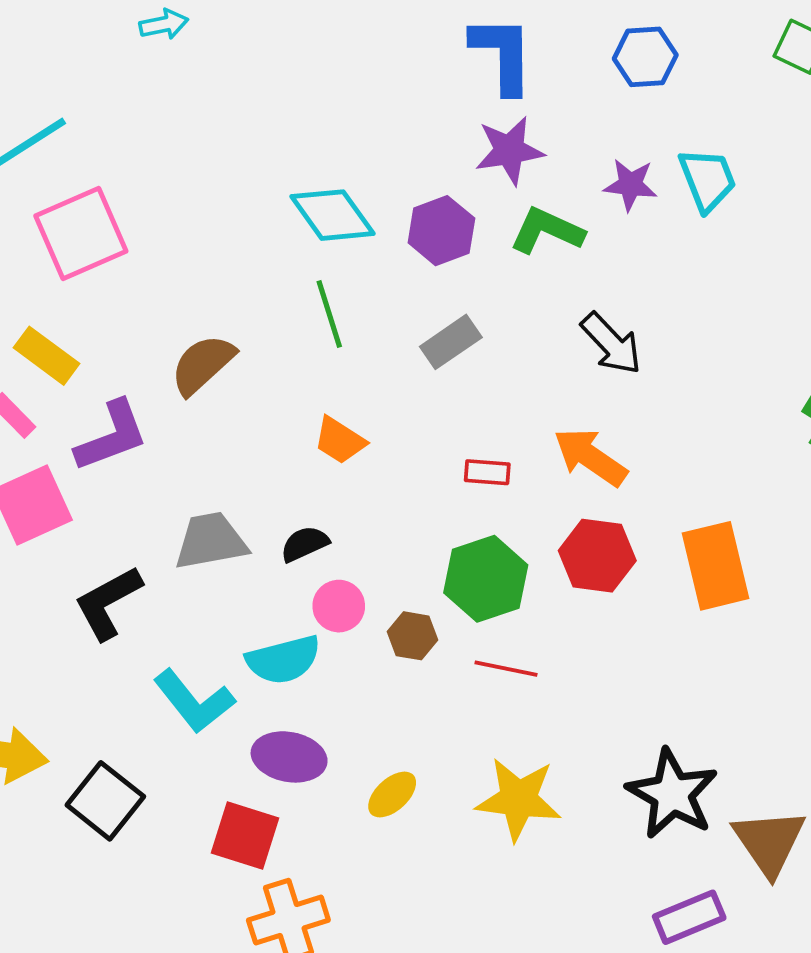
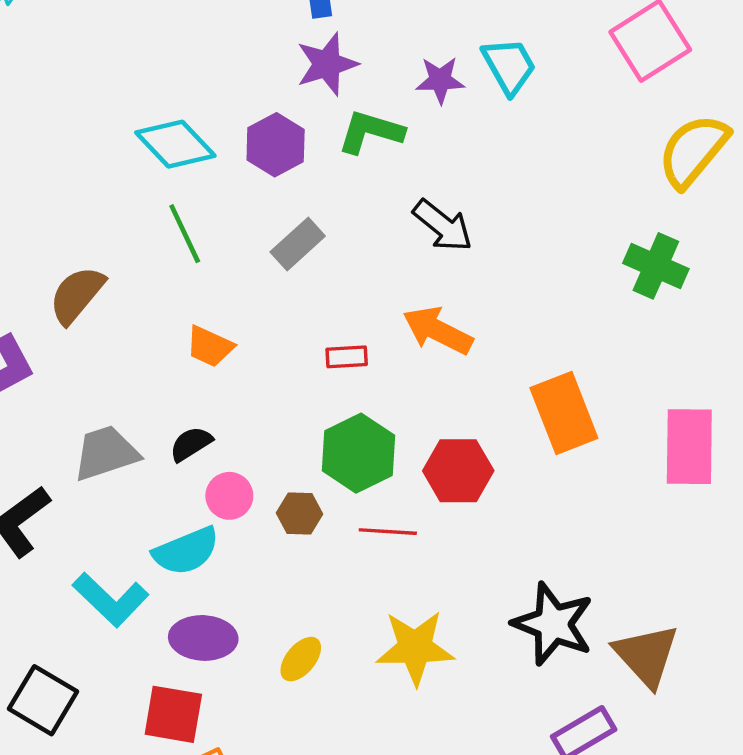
red hexagon: (597, 556) -> (458, 471), moved

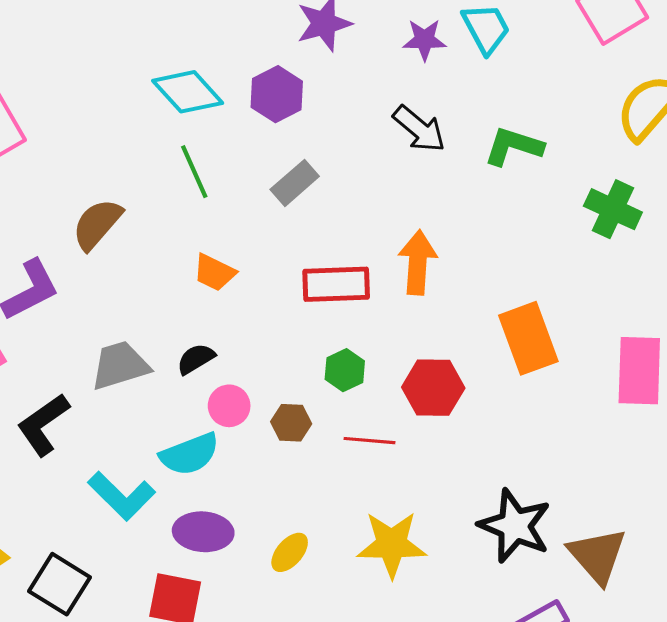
green L-shape: (371, 132) -> (514, 146), moved
black arrow: (443, 226) -> (419, 129), moved
orange arrow: (438, 330) -> (418, 263), turned 66
red rectangle: (347, 357) -> (336, 284), size x1.8
green hexagon: (358, 453) -> (345, 370), size x0.6

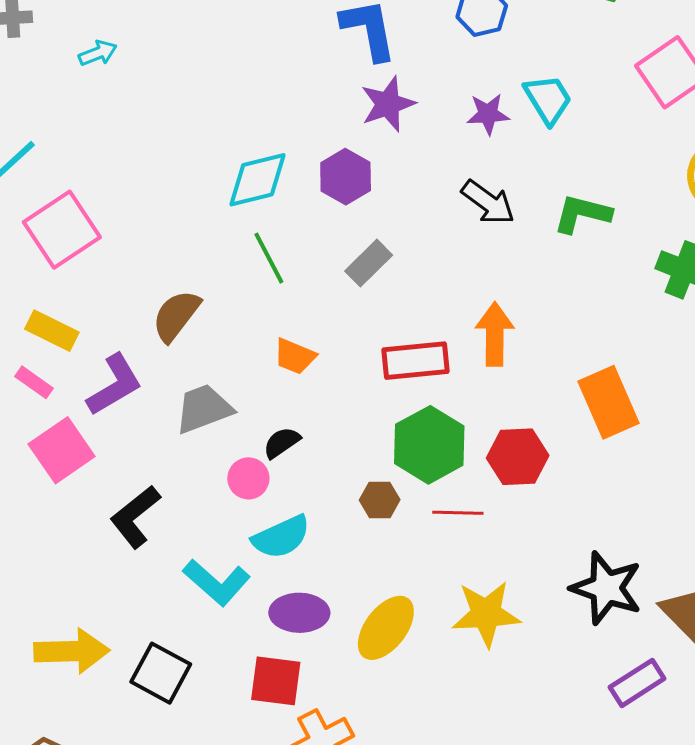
cyan diamond: (188, 92) -> (257, 180), turned -58
gray trapezoid: (120, 365) -> (204, 409), moved
green hexagon: (345, 370) -> (429, 445), size x1.8
pink circle: (229, 406) -> (248, 478), moved
yellow ellipse: (290, 552) -> (386, 628), size x1.6

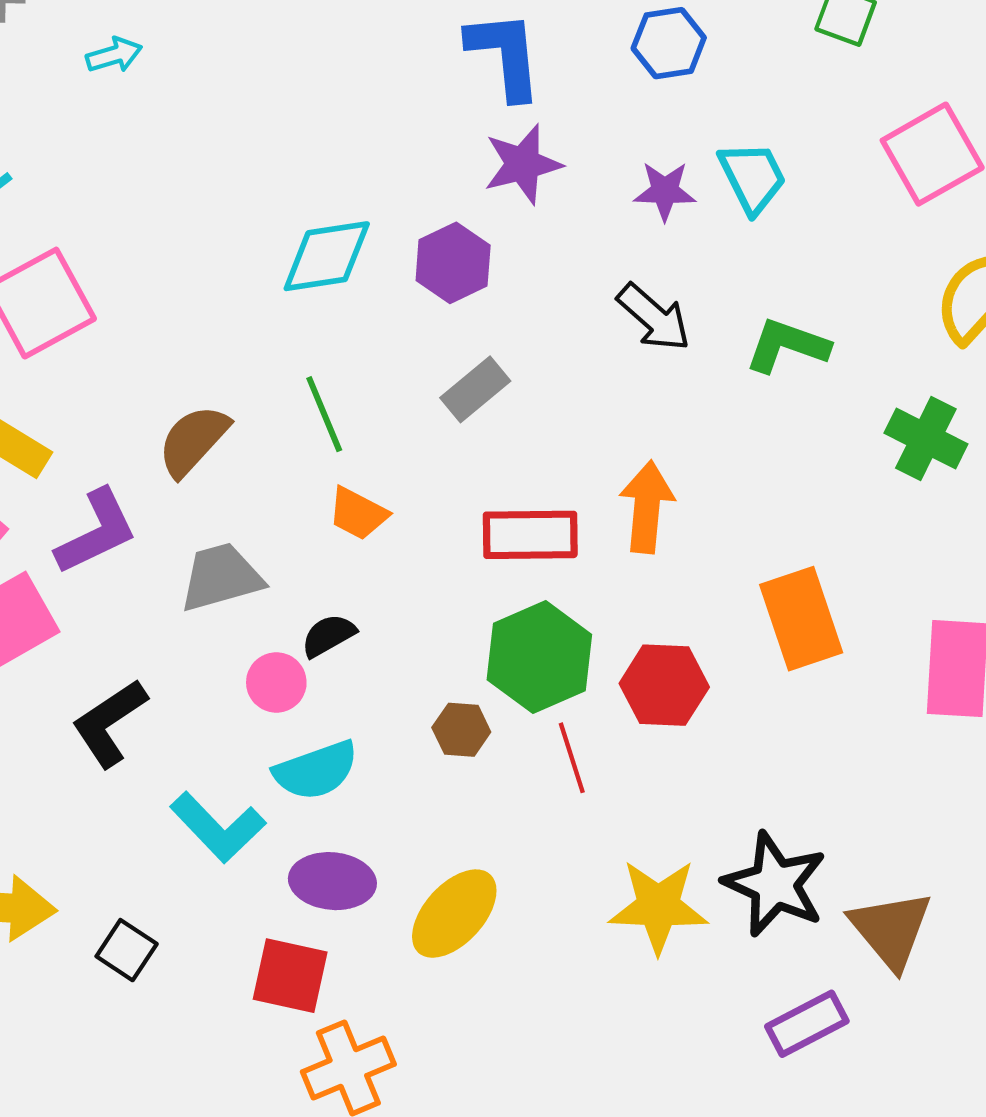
green line: (269, 258) -> (324, 414), moved
red line: (458, 513) -> (572, 758), turned 66
yellow star: (486, 614) -> (658, 906), moved
black square: (161, 673) -> (127, 950), size x0.7

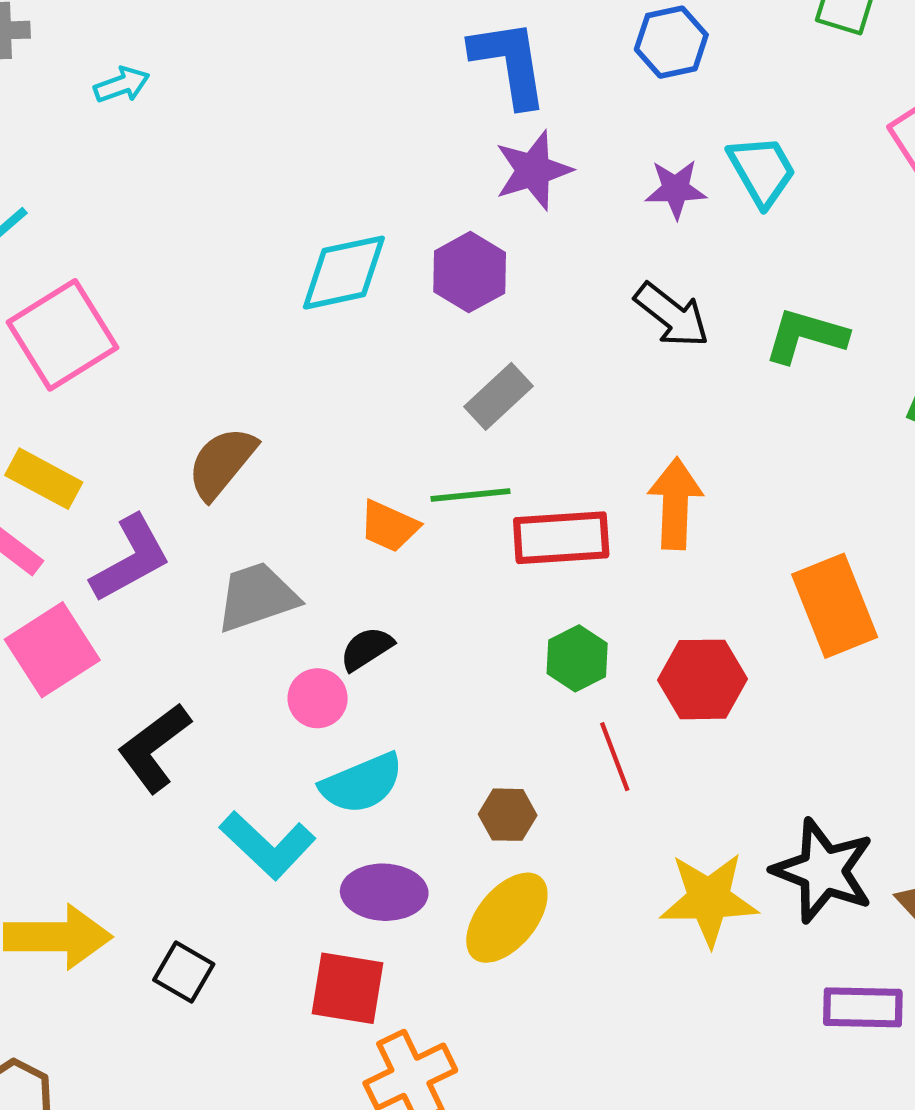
green line: (324, 414) -> (471, 495), moved, turned -70
green hexagon: (539, 657) -> (577, 658), size x0.6
brown hexagon: (461, 730) -> (508, 815), moved
purple rectangle: (807, 1024) -> (863, 1007), turned 32

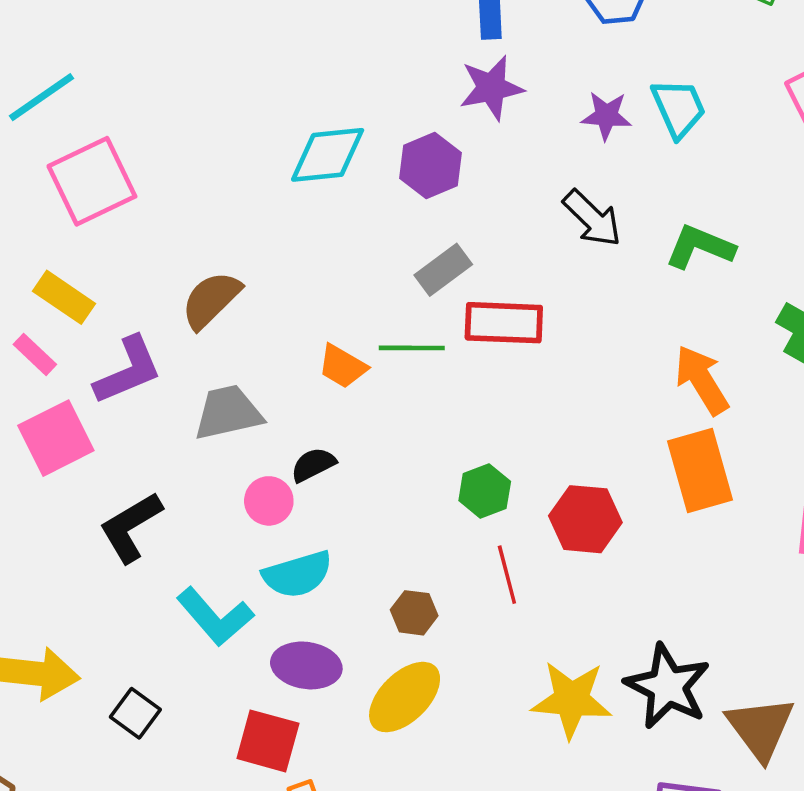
orange arrow: (675, 504) -> (702, 380), moved, turned -40
red rectangle: (561, 538) -> (504, 323), moved

